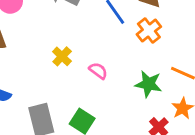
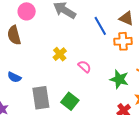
orange cross: (149, 30) -> (123, 41), turned 30

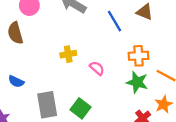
orange cross: (123, 41) -> (139, 56), moved
yellow cross: (60, 54) -> (68, 54), turned 32

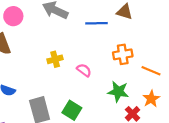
blue line: (115, 21) -> (97, 23), turned -55
green star: (137, 82) -> (118, 92), moved

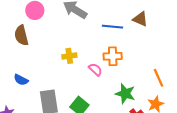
orange cross: (123, 54) -> (113, 56), moved
orange line: (151, 71) -> (159, 78), turned 36

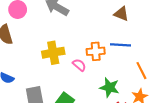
blue line: (113, 27) -> (121, 45), moved
yellow cross: (69, 56) -> (53, 53), size x1.5

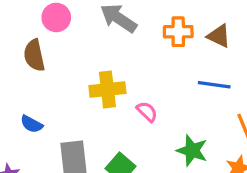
orange cross: (96, 51) -> (178, 32), moved

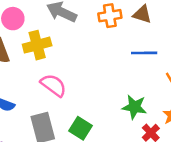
yellow cross: (107, 90) -> (37, 45), moved
pink semicircle: (147, 112) -> (53, 85), moved, size x1.5

